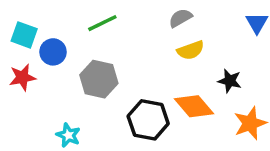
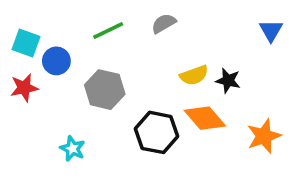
gray semicircle: (180, 18) -> (164, 23), moved
yellow semicircle: (191, 50) -> (194, 75), moved
black star: (230, 81) -> (228, 81), moved

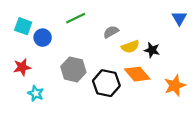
gray semicircle: (164, 23) -> (111, 32), moved
red star: (24, 88) -> (22, 67), moved
gray hexagon: (105, 90) -> (73, 69), moved
cyan star: (72, 149) -> (36, 93), moved

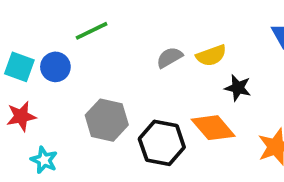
green line: (76, 18) -> (92, 31), moved
cyan square: (23, 26) -> (19, 67), moved
yellow semicircle: (130, 47) -> (211, 55), moved

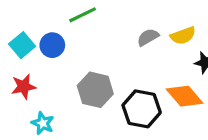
cyan square: (19, 67) -> (22, 45), turned 30

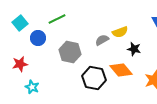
gray semicircle: (148, 37) -> (102, 40), moved
cyan square: (22, 45) -> (20, 23), moved
gray hexagon: (95, 90) -> (70, 52), moved

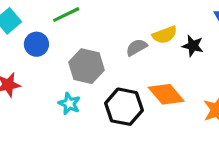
black star: (134, 49) -> (193, 46), moved
cyan star: (32, 87) -> (69, 104), moved

